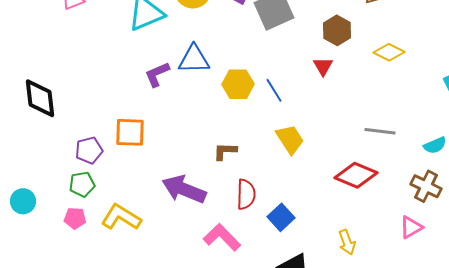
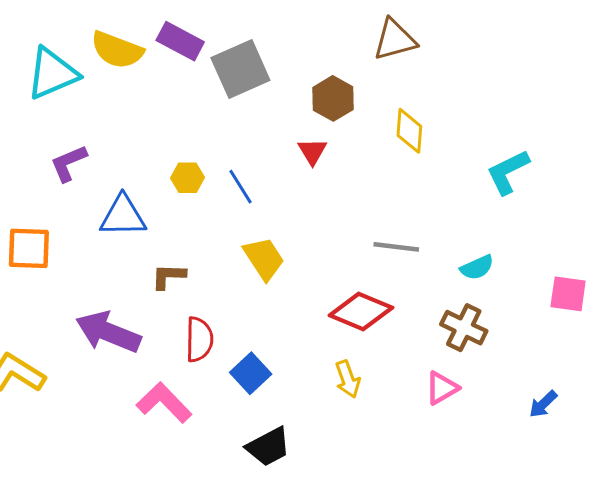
yellow diamond: (389, 52) -> (409, 131), turned 68
blue triangle: (194, 59) -> (123, 216), moved
yellow hexagon: (238, 84) -> (188, 178), size x0.7
yellow arrow: (347, 242) -> (348, 379), moved

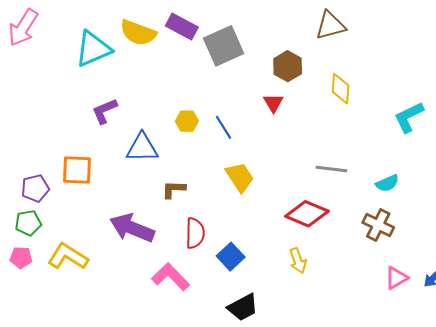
pink triangle: (442, 388) -> (397, 278), moved

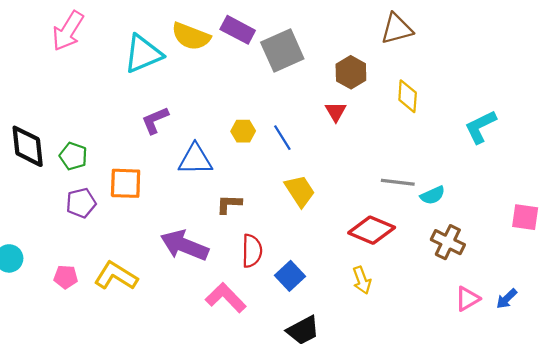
cyan semicircle: (387, 183) -> (433, 195), moved
green pentagon: (28, 223) -> (73, 156), moved, turned 30

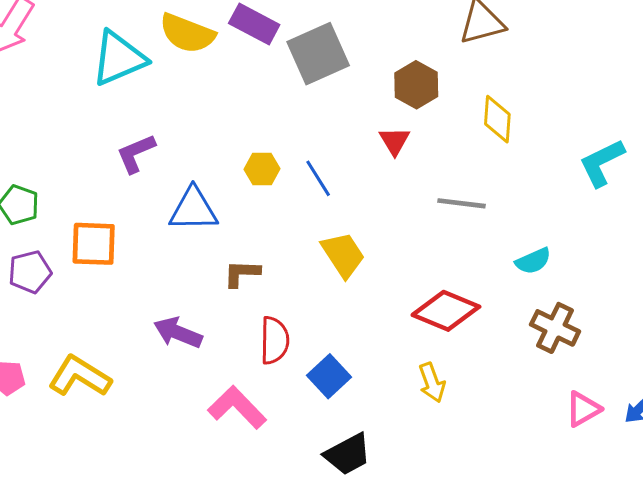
gray line: (398, 182) -> (462, 203), moved
purple arrow: (184, 245) -> (178, 333), size x0.7

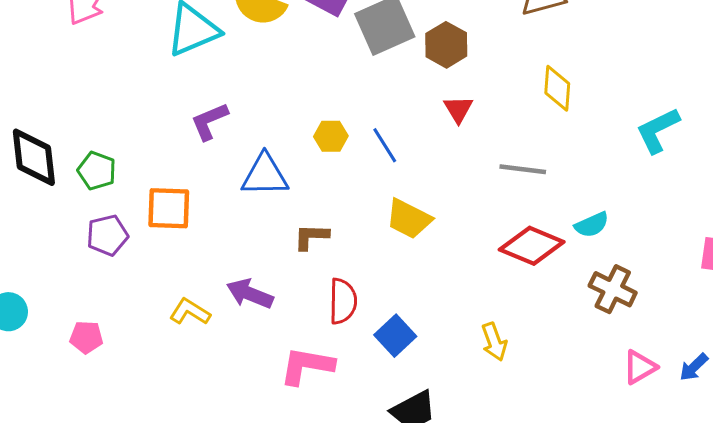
brown hexagon: (416, 85) -> (446, 45), moved
yellow trapezoid: (343, 255) -> (409, 219), turned 150
red diamond: (446, 311) -> (532, 246), moved
yellow L-shape: (80, 376) -> (190, 312), moved, size x0.7
pink L-shape: (237, 407) -> (307, 366), turned -36

